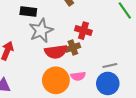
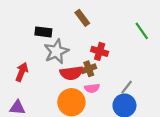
gray line: (110, 65) -> (127, 87), turned -40
pink semicircle: (78, 76) -> (92, 88), moved

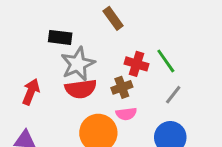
green line: (142, 31) -> (166, 61), moved
red semicircle: (71, 73) -> (81, 89), moved
gray line: (127, 87) -> (173, 95), moved

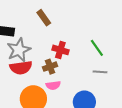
green line: (166, 61) -> (97, 48), moved
gray line: (173, 95) -> (100, 72), moved, turned 56

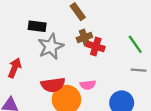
brown cross: (50, 67) -> (84, 37), moved
red semicircle: (21, 68) -> (53, 85), moved

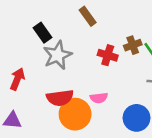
black rectangle: (37, 26) -> (42, 33), turned 48
brown cross: (84, 37) -> (133, 45), moved

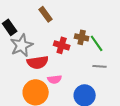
brown cross: (133, 45) -> (82, 37), turned 32
red semicircle: (60, 98) -> (38, 62), moved

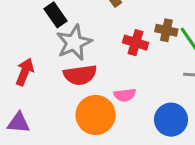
red semicircle: (38, 62) -> (80, 75), moved

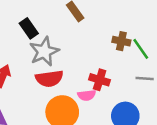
red cross: (136, 43) -> (100, 80), moved

